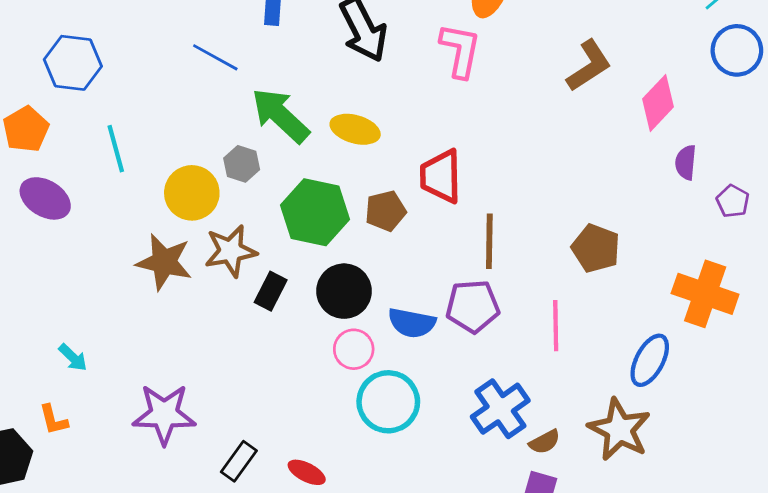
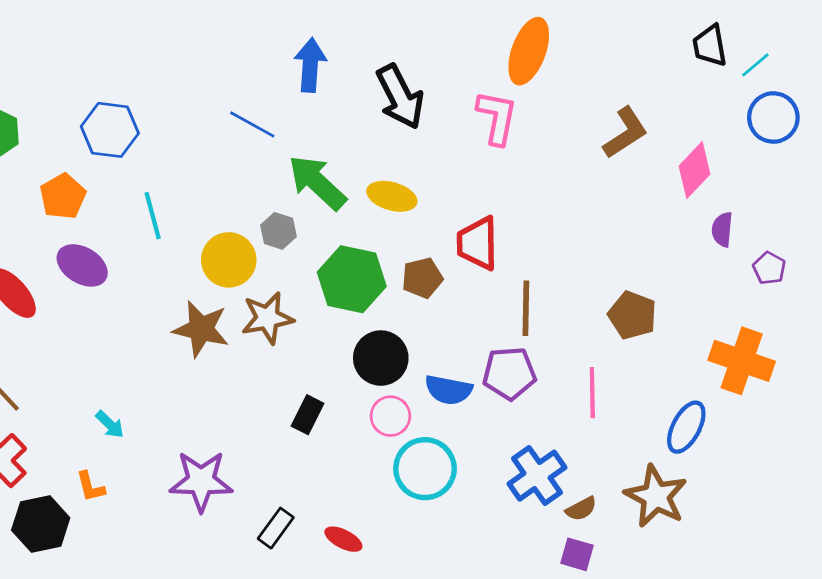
black rectangle: (271, 291) -> (307, 415), moved

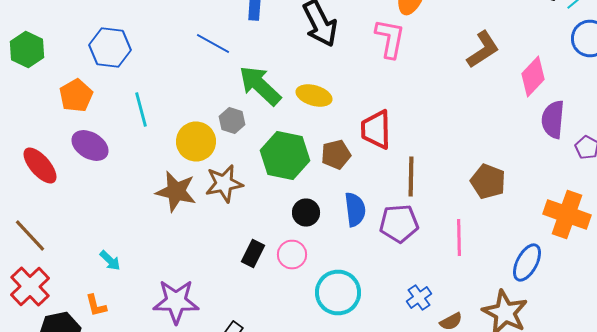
purple semicircle: (722, 229) -> (553, 120), size x1.5
black circle: (381, 358) -> (306, 212), size x0.7
blue semicircle: (449, 390) -> (355, 210), moved, turned -108
pink circle: (390, 416) -> (292, 254), moved
blue cross: (537, 476) -> (419, 298), size x0.6

